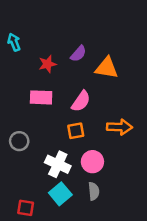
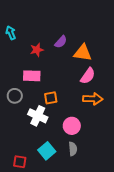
pink semicircle: (81, 101) -> (88, 76), moved
orange square: (76, 131) -> (51, 98), moved
gray circle: (19, 141) -> (15, 96), moved
white cross: (58, 164) -> (38, 116), moved

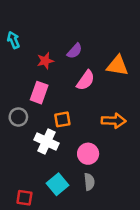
orange triangle: (83, 53) -> (117, 66), moved
pink rectangle: (32, 76) -> (39, 93), turned -72
pink semicircle: (88, 76) -> (86, 80), moved

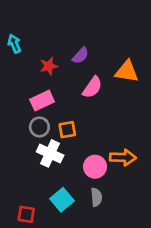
pink rectangle: (39, 93) -> (42, 101), turned 45
gray circle: (18, 117) -> (39, 127), moved
orange arrow: (114, 121) -> (123, 157), moved

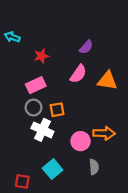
cyan arrow: (14, 44) -> (12, 37), turned -48
purple semicircle: (80, 56) -> (86, 47), moved
orange triangle: (127, 71) -> (107, 81), moved
gray semicircle: (96, 197) -> (94, 167), moved

